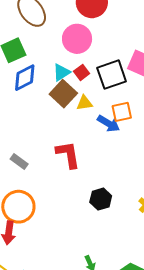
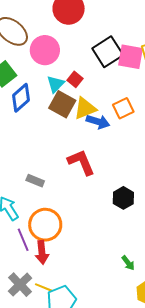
pink circle: (77, 39) -> (45, 50), moved
black square: (112, 75) -> (108, 52), moved
yellow triangle: (84, 103) -> (85, 108), size x1.4
blue arrow: (108, 123) -> (98, 122), moved

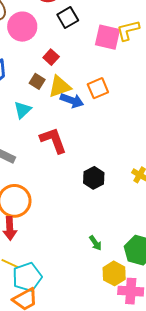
black square: (108, 52) -> (68, 18), moved, size x0.7
cyan triangle: (55, 84) -> (23, 110), moved
brown square: (62, 104) -> (37, 81), size x0.6

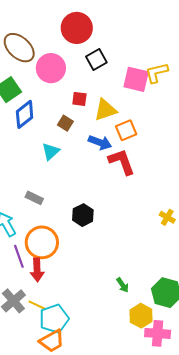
red square: (51, 57) -> (79, 99), turned -35
yellow triangle: (60, 86) -> (105, 110), moved
red L-shape: (53, 140) -> (122, 162), moved
black hexagon: (94, 178) -> (83, 215), moved

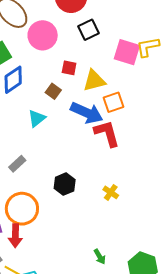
blue arrow: (100, 142) -> (87, 113), size x1.4
gray rectangle: (34, 198) -> (17, 164), turned -72
yellow cross: (167, 217) -> (111, 192), moved

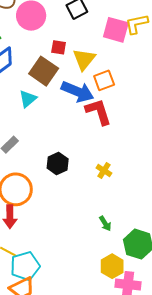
yellow triangle: (94, 81) -> (84, 59), turned -35
brown square: (53, 91) -> (44, 71), size x1.8
green arrow: (100, 257) -> (105, 223), moved

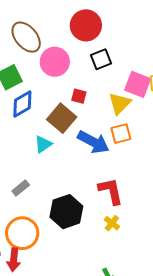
yellow triangle: (84, 59) -> (120, 103), moved
red L-shape: (98, 112) -> (111, 191), moved
black hexagon: (58, 164) -> (66, 212), size x1.5

